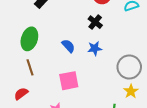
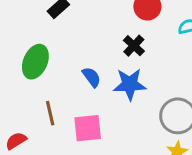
blue star: (95, 48) -> (130, 84), size x1.5
brown line: (30, 67) -> (50, 113), moved

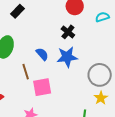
brown line: (50, 113) -> (26, 72), moved

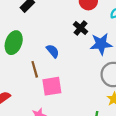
blue star: (67, 57) -> (101, 44), moved

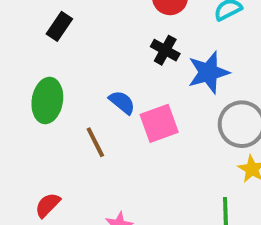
pink square: (52, 86) -> (159, 123), moved

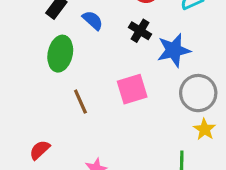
green ellipse: (47, 100) -> (60, 54), moved
blue semicircle: (122, 102) -> (93, 20), moved

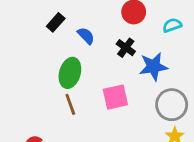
green ellipse: (60, 54) -> (70, 73), moved

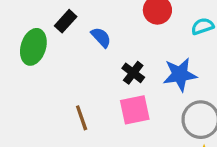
black cross: (126, 48) -> (133, 73), moved
green ellipse: (70, 73) -> (33, 47), moved

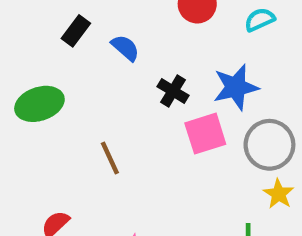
green ellipse: (33, 47) -> (39, 104), moved, turned 60
pink square: (135, 110) -> (205, 134), moved

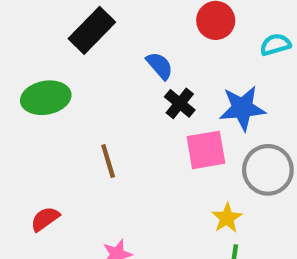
black rectangle: (76, 31) -> (92, 30), size x1.5
blue semicircle: (125, 48) -> (160, 66), moved
yellow star: (279, 194) -> (227, 218), moved

